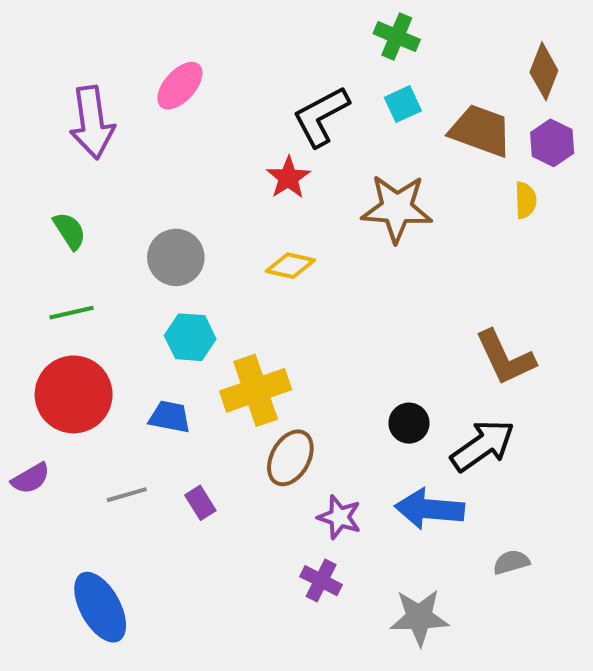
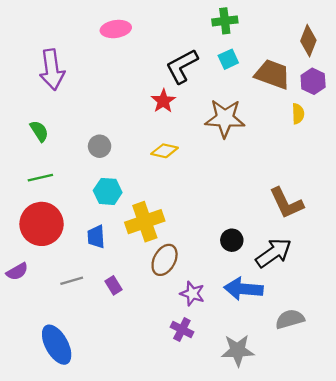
green cross: (397, 37) -> (225, 21), turned -30
pink ellipse: (180, 86) -> (116, 29), moved, turned 40
gray circle: (176, 257) -> (100, 146), size x0.7
blue trapezoid: (170, 417) -> (96, 237), turned -105
gray semicircle: (511, 562) -> (290, 319), size x1.4

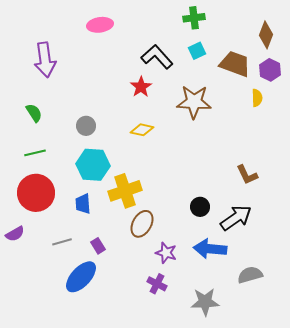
black L-shape: (182, 66) -> (157, 57), turned 76
cyan hexagon: (108, 191) -> (93, 165), size x1.4
brown L-shape: (286, 203) -> (247, 175), size x0.7
blue ellipse: (57, 345) -> (81, 277), moved, turned 72

